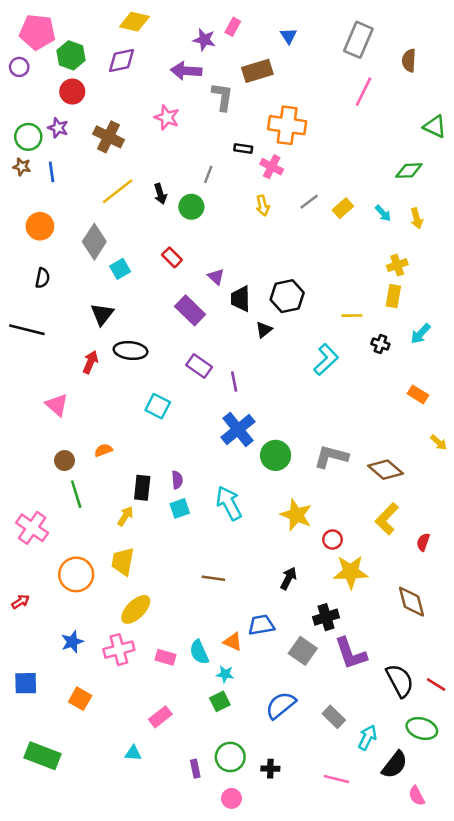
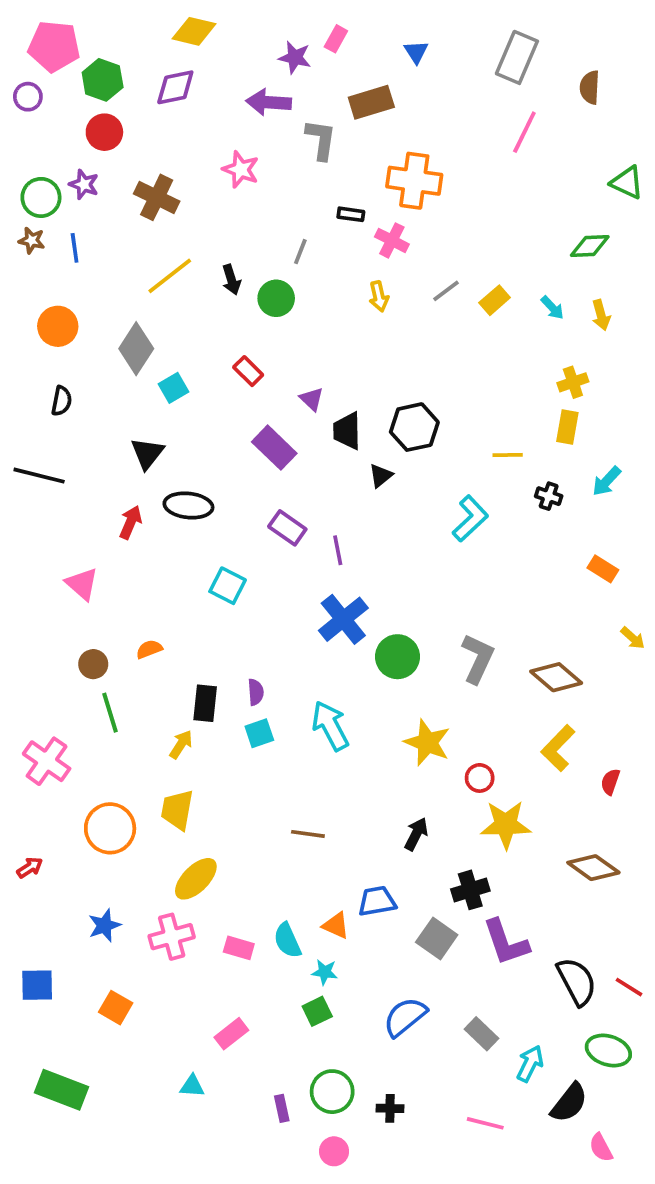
gray L-shape: (331, 457) -> (478, 659), turned 100
brown diamond: (411, 602) -> (593, 868), turned -40

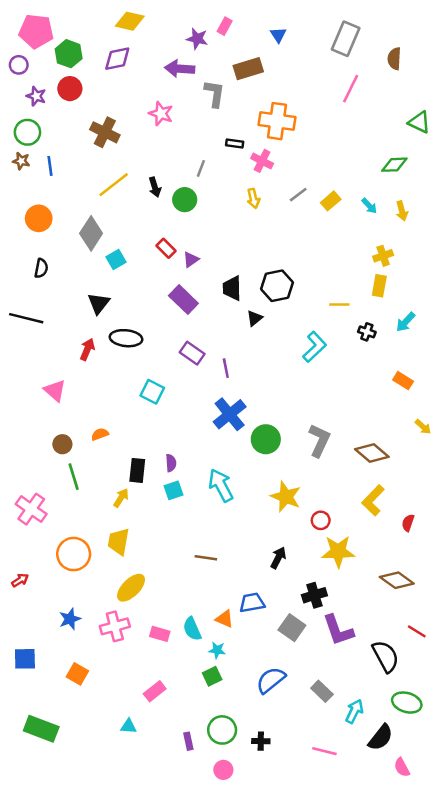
purple star: (84, 184) -> (36, 96), moved
purple triangle: (312, 399) -> (191, 260), moved, turned 42
red line: (629, 987) -> (417, 631), moved

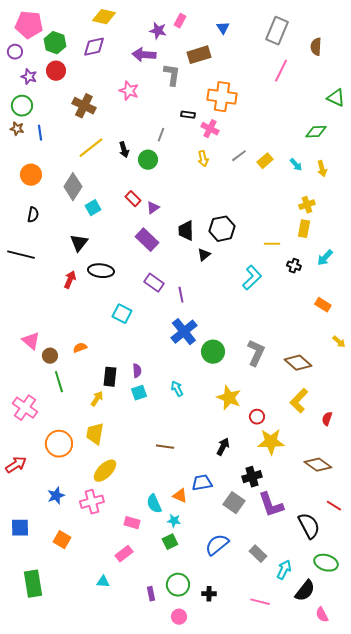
pink triangle: (55, 391) -> (31, 341), moved
cyan arrow: (221, 485) -> (177, 389), size x0.6
red arrow: (20, 580) -> (16, 465), size x1.5
pink rectangle: (160, 634) -> (132, 523), moved
green rectangle: (41, 729) -> (33, 584), turned 60

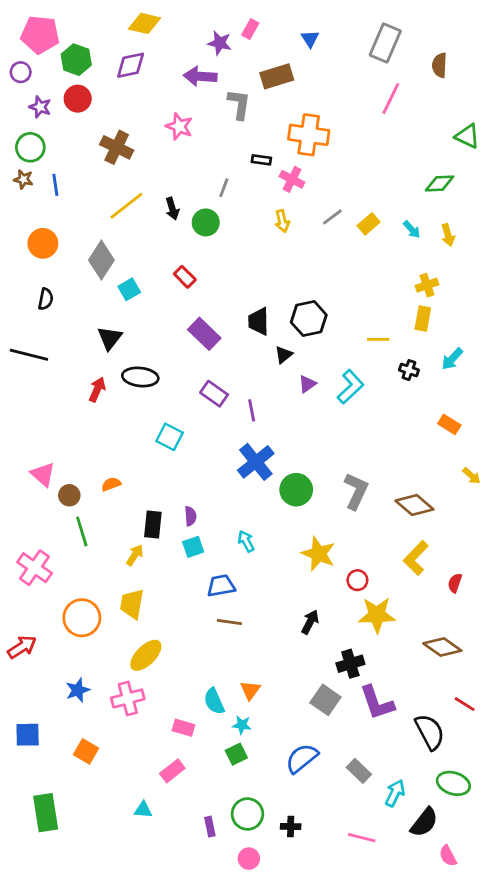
purple triangle: (153, 208) -> (307, 384), moved
blue trapezoid: (202, 483) -> (221, 586), moved
orange triangle: (180, 496) -> (250, 690), turned 42

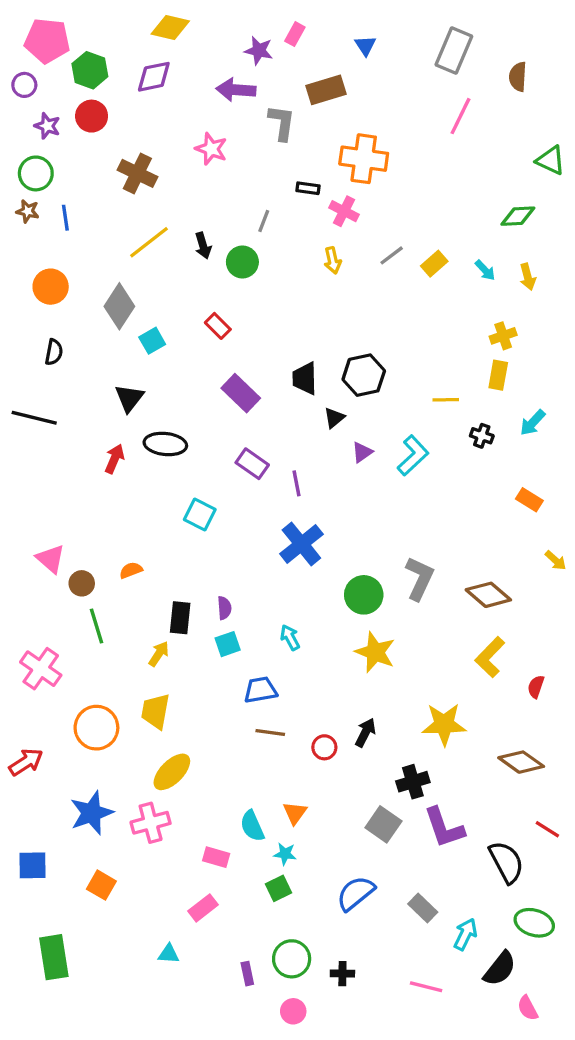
green circle: (296, 490) -> (364, 595), moved
red circle: (357, 580) -> (324, 747), moved
blue star: (78, 690) -> (92, 813), size x1.5

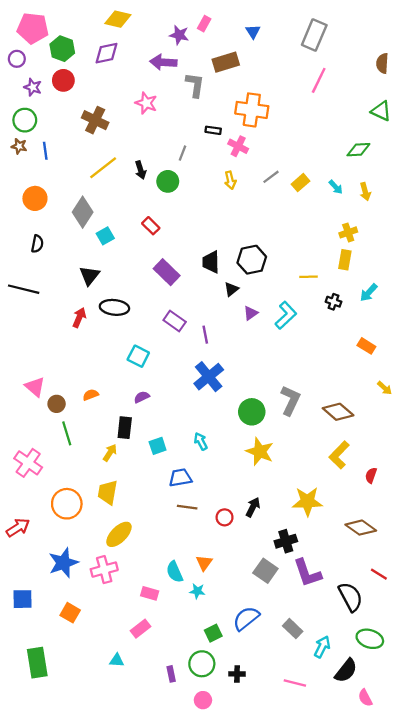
brown semicircle: (518, 77) -> (382, 63), moved
purple semicircle: (224, 608) -> (142, 397), moved, turned -112
green square: (278, 888) -> (213, 633), moved

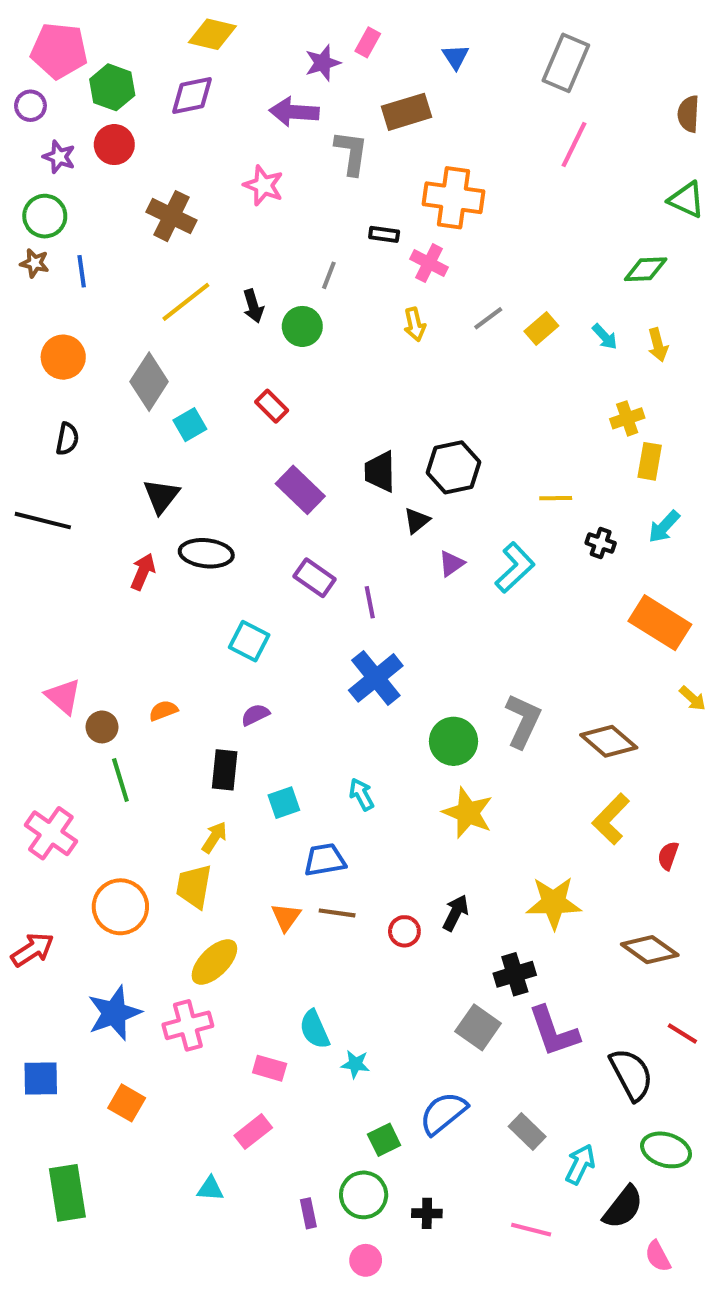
purple star: (179, 35) -> (323, 63), turned -30
yellow rectangle: (345, 260) -> (650, 461), moved
orange rectangle: (366, 346) -> (660, 623), size x1.8
yellow arrow: (110, 453) -> (214, 837), moved
orange triangle: (204, 563) -> (286, 917), moved

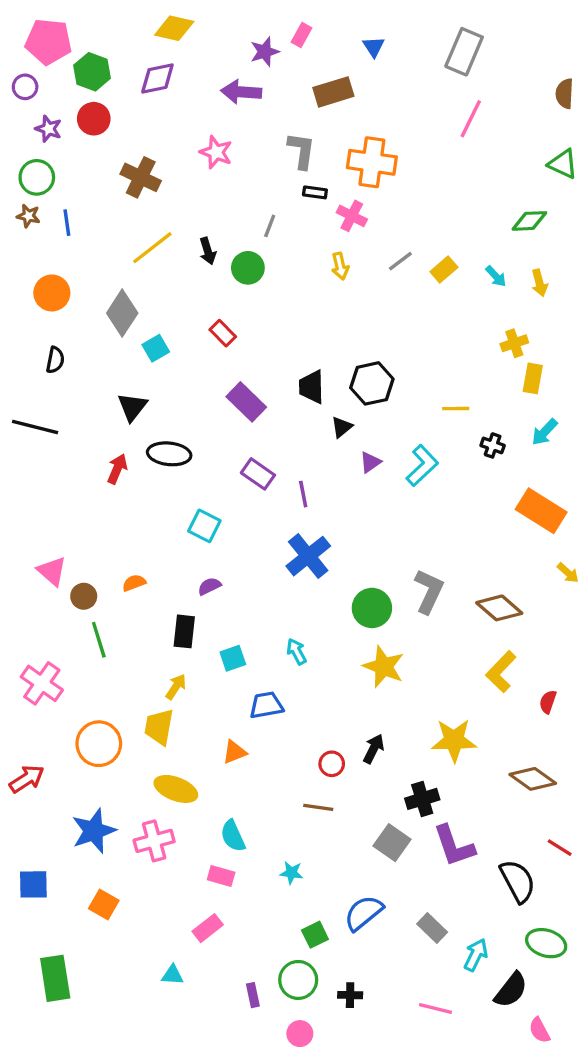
gray L-shape: (351, 153) -> (302, 151), moved
brown line: (337, 913) -> (318, 807), moved
orange triangle: (286, 917) -> (234, 752), turned 32
yellow ellipse: (214, 962) -> (176, 789), turned 66
cyan semicircle: (315, 1029) -> (233, 836), moved

